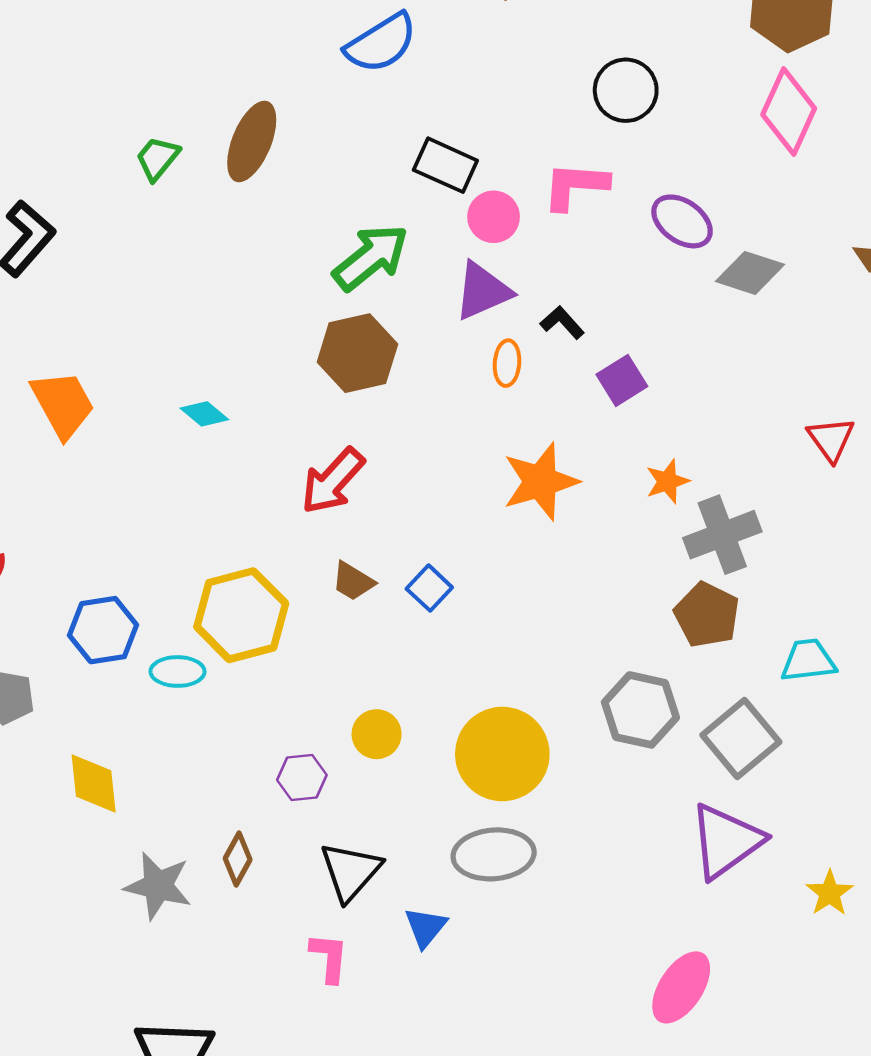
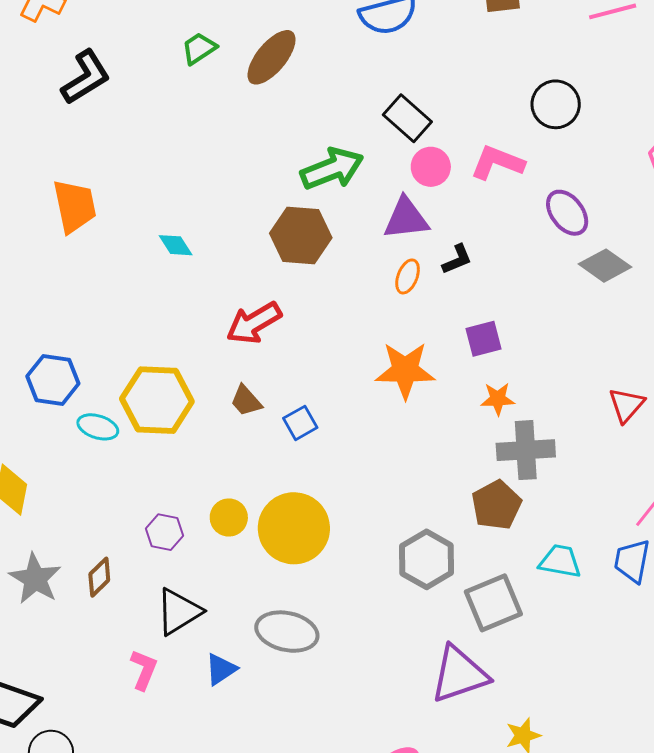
black L-shape: (562, 322) -> (457, 259), turned 92
purple square: (622, 380) -> (483, 339), moved
yellow circle: (502, 754) -> (294, 528), moved

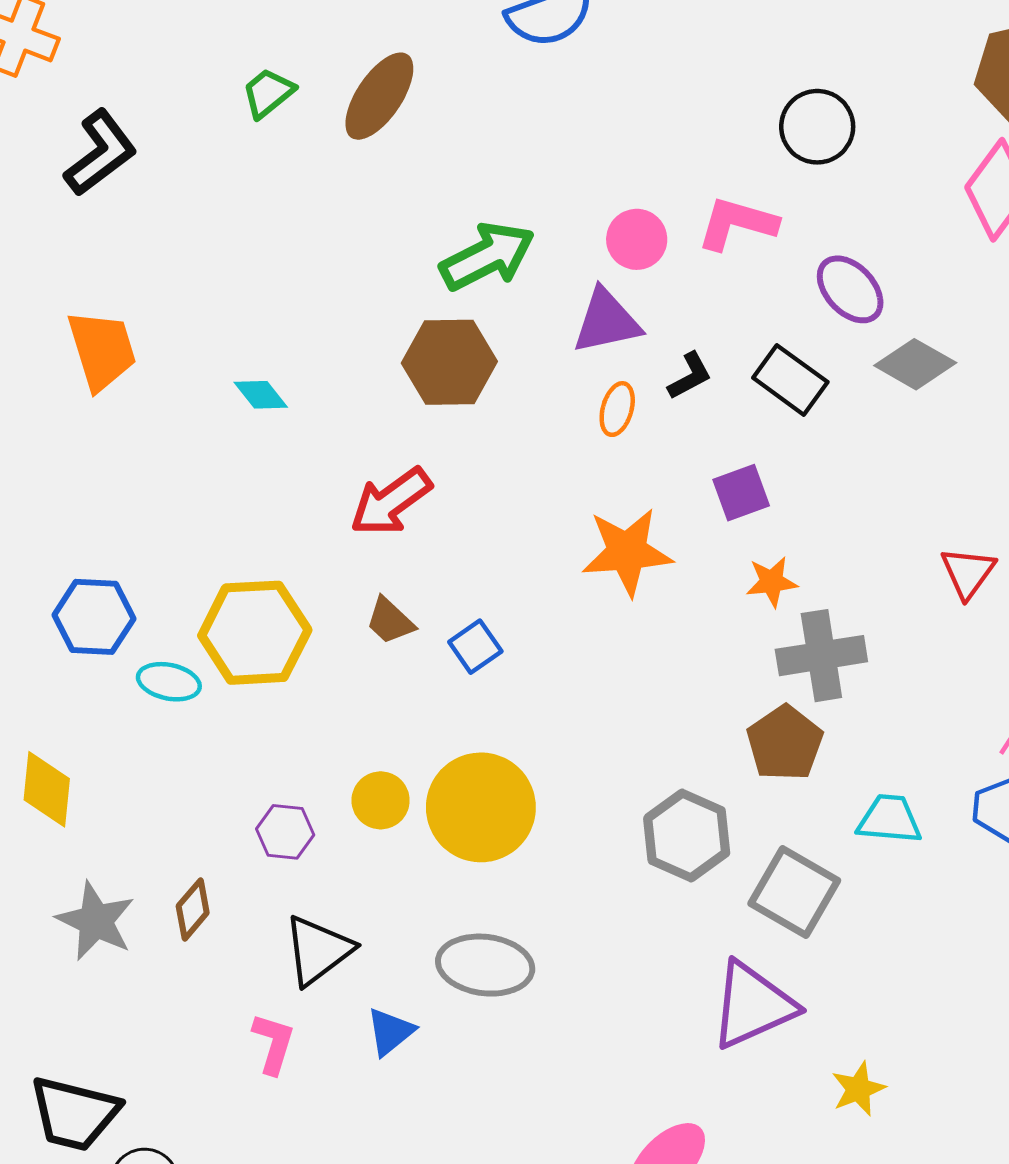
black rectangle: (407, 118) -> (790, 380), moved
gray square: (493, 603) -> (794, 892), turned -32

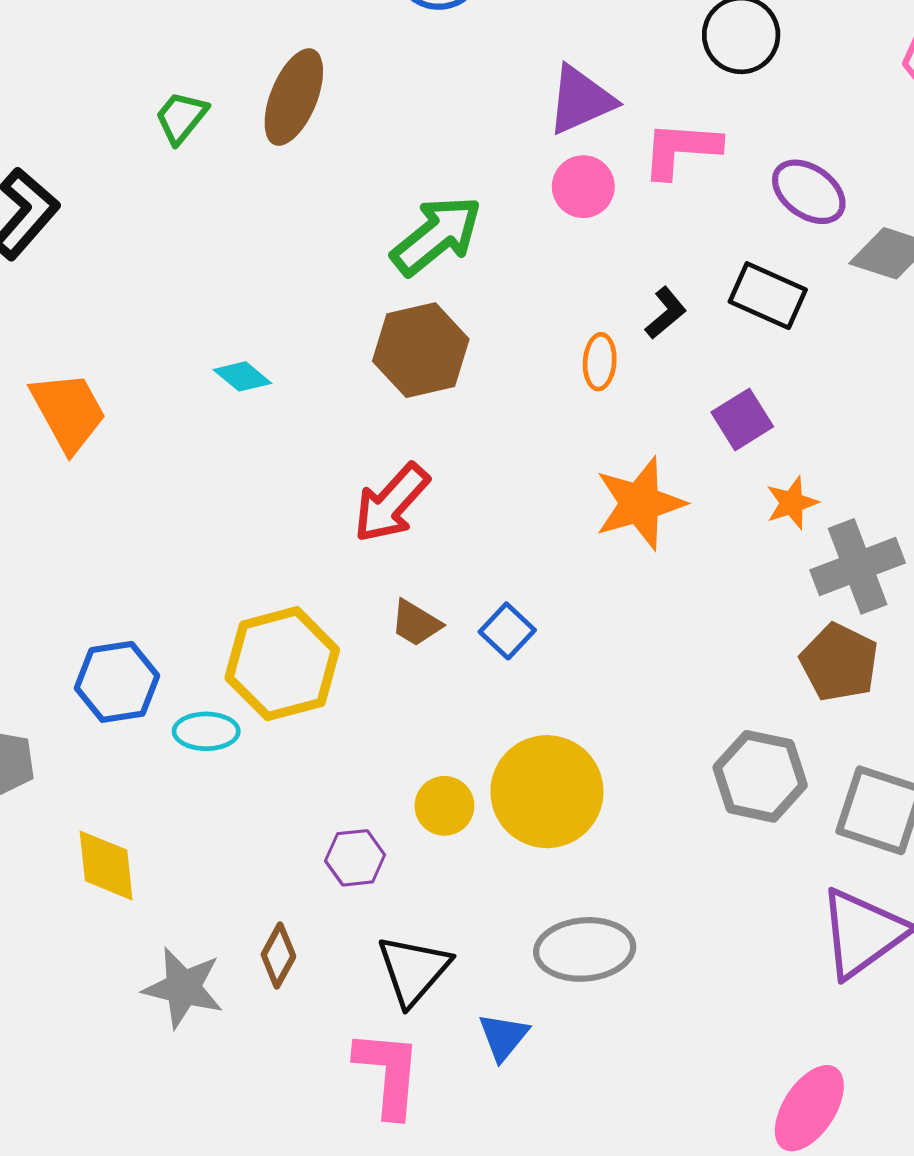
purple triangle: (607, 321) -> (581, 100), moved
cyan diamond: (261, 395) -> (242, 376), moved
pink L-shape: (273, 1043) -> (388, 1073), size x1.5

